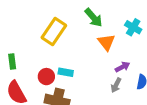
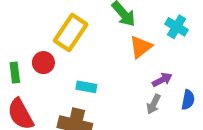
orange triangle: (106, 42) -> (141, 47), turned 30
red circle: (46, 77) -> (43, 63), moved

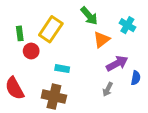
green rectangle: (15, 73) -> (20, 33), moved
purple arrow: (162, 80) -> (117, 63), size x1.5
gray arrow: (154, 104) -> (108, 89), moved

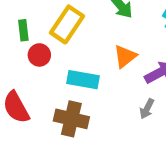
orange triangle: (102, 40) -> (125, 56), moved
cyan rectangle: (62, 69) -> (83, 80), size x1.5

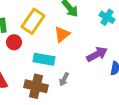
orange triangle: (125, 56) -> (62, 34), moved
gray arrow: (147, 109) -> (64, 79), moved

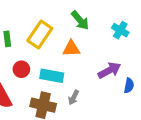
orange triangle: (62, 34) -> (71, 49), turned 36
red circle: (14, 42) -> (21, 69), moved

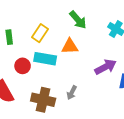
yellow rectangle: (40, 34) -> (40, 33), size x0.7
cyan rectangle: (52, 76) -> (45, 59), moved

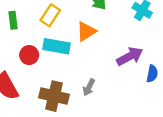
orange triangle: (70, 46) -> (86, 31), turned -30

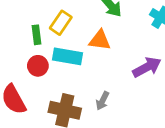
green rectangle: (13, 20) -> (37, 35), moved
orange triangle: (86, 31) -> (100, 40), turned 40

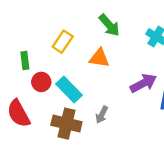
green rectangle: (37, 35) -> (25, 61), moved
cyan rectangle: (67, 56) -> (69, 90), moved, turned 36

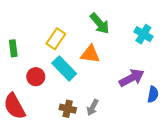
green rectangle: (25, 61) -> (13, 48), moved
cyan rectangle: (69, 90) -> (64, 68), moved
brown cross: (66, 124) -> (68, 109), moved, size x0.6

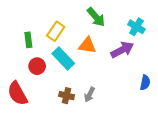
green rectangle: (13, 48) -> (28, 40), moved
purple arrow: (132, 78) -> (122, 50), moved

